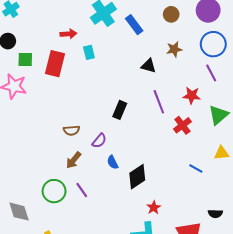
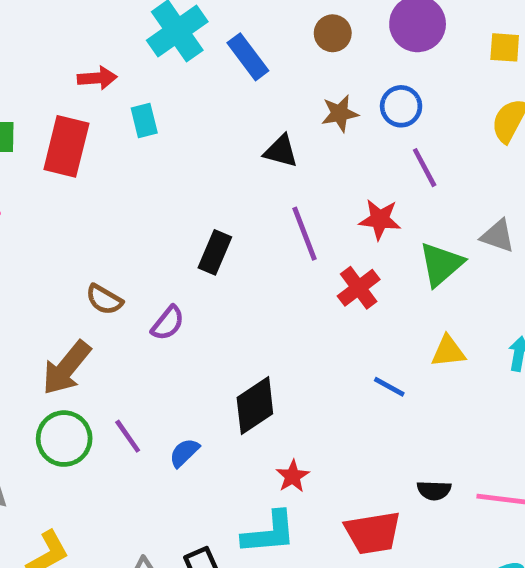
blue circle: (213, 44) -> (401, 106), moved, size x0.7
brown semicircle: (71, 130) -> (104, 300), turned 35
brown arrow: (74, 160) -> (66, 368), moved, size x1.4
blue semicircle: (113, 162) -> (184, 453), moved, turned 72

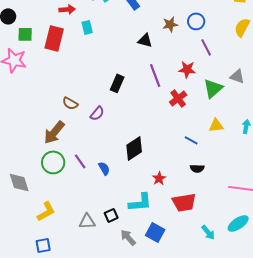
blue semicircle: (184, 453) -> (104, 168), turned 104
red star: (293, 476) -> (159, 178), moved
black semicircle: (434, 490) -> (197, 168), moved

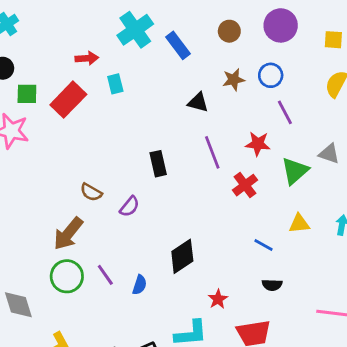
red rectangle: (54, 38) -> (68, 100), turned 30
black rectangle: (117, 83) -> (158, 164), turned -36
blue semicircle: (104, 168) -> (140, 285), turned 48

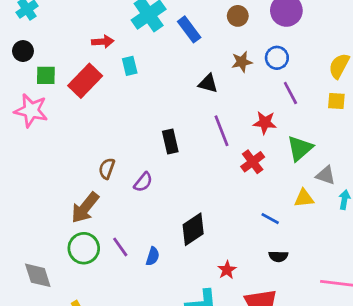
yellow square: (333, 40) -> (336, 101), moved
gray triangle: (329, 154) -> (326, 175), moved
brown semicircle: (91, 192) -> (107, 169), turned 80

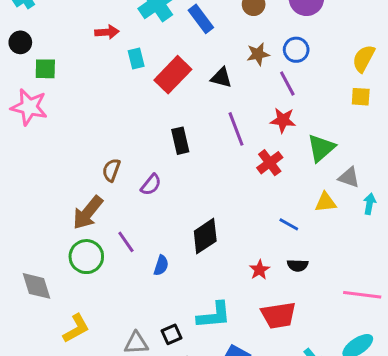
red rectangle: (85, 81) -> (173, 75), moved
purple line: (290, 93) -> (287, 83), moved
purple line: (120, 247) -> (126, 242), moved
red star: (227, 270) -> (259, 270), moved

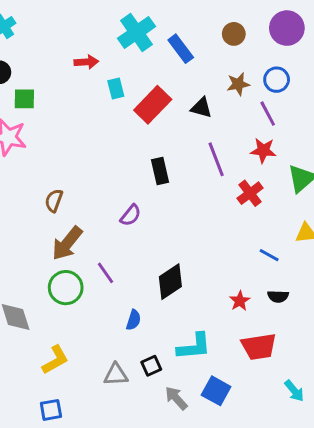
brown semicircle: (111, 170) -> (54, 201), moved
black diamond: (205, 236) -> (170, 282), moved
blue semicircle: (161, 265) -> (134, 320), moved

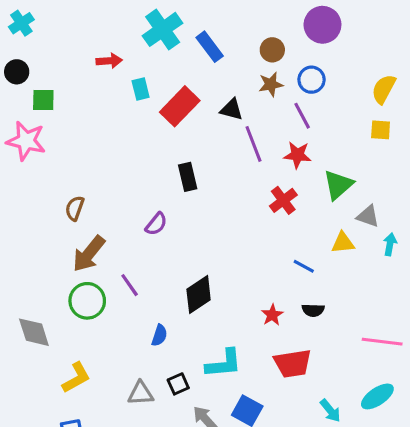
brown circle: (234, 34) -> (272, 50), moved
purple line: (216, 159) -> (253, 144), moved

